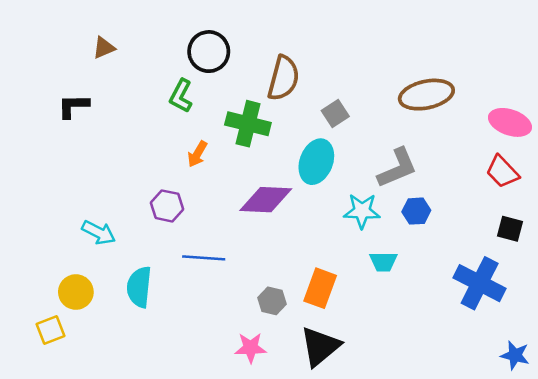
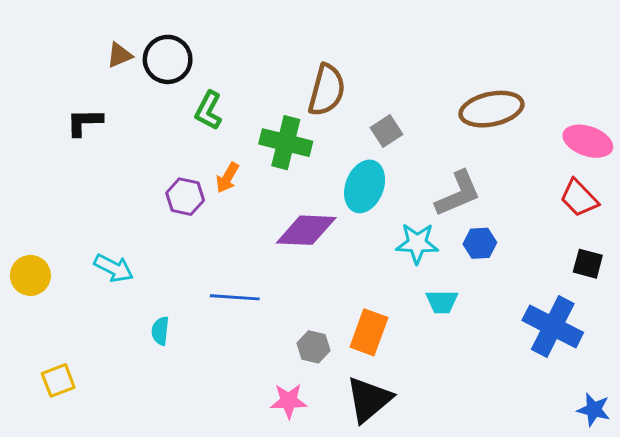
black circle: (209, 52) -> (168, 59), moved
purple hexagon: (167, 206) -> (185, 197), moved
cyan semicircle: (139, 287) -> (160, 331), size x0.6
yellow circle: (76, 292) -> (30, 275), moved

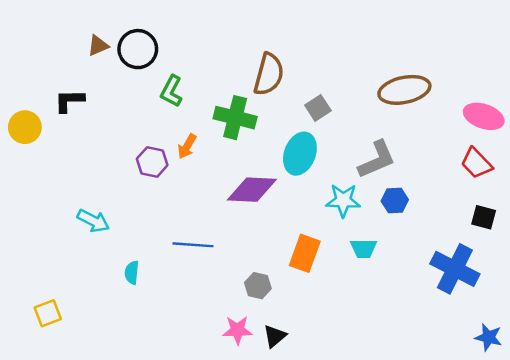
yellow circle: (30, 275) -> (25, 127), moved
orange rectangle: (369, 332) -> (305, 253), moved
black triangle: (369, 399) -> (275, 336), moved, size x0.6

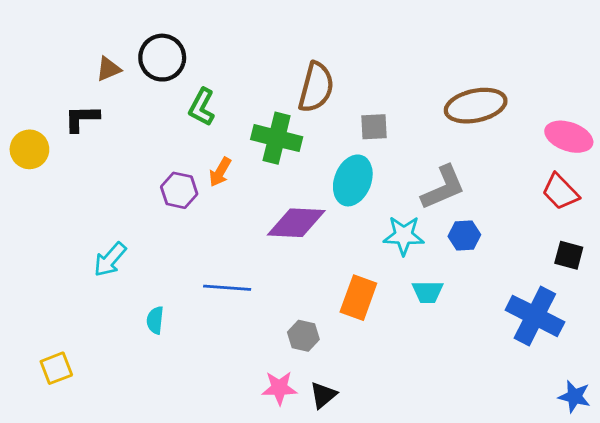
brown triangle: (98, 45) -> (109, 69), moved
gray square: (318, 108) -> (374, 127), turned 30
cyan arrow: (93, 221) -> (110, 260), turned 104

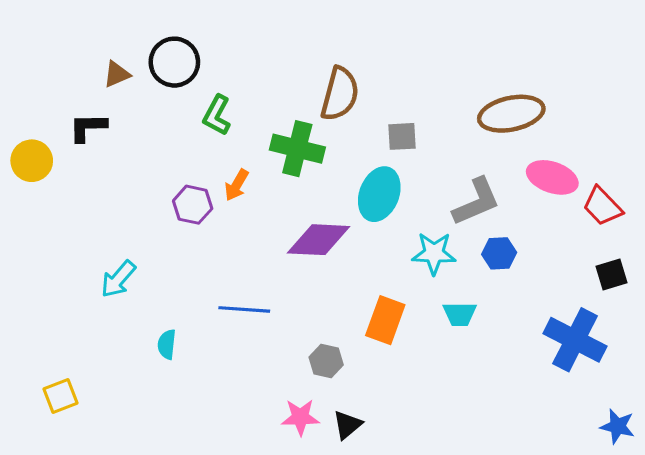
pink ellipse: (569, 137) -> (552, 177), moved
black square: (569, 255) -> (611, 275), turned -32

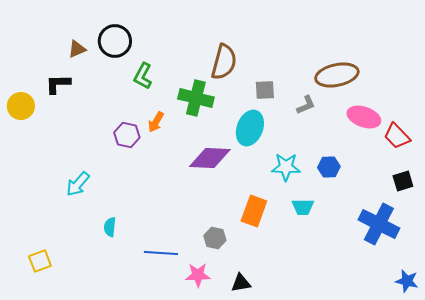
gray L-shape: (476, 202) -> (306, 105), moved, size x0.6
blue line: (244, 309) -> (161, 253), moved
black triangle: (347, 425) -> (241, 283), moved, turned 30

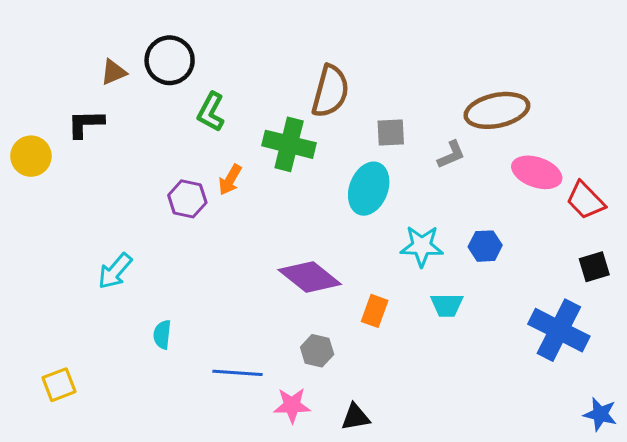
purple diamond: (210, 158) -> (310, 277), moved, turned 36
orange rectangle: (254, 211) -> (375, 311), size x0.7

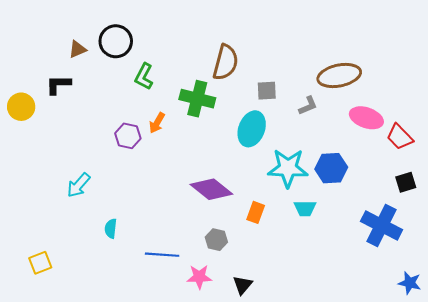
cyan star: (422, 246) -> (288, 168), size x1.4
blue hexagon: (485, 246) -> (331, 168), size x1.4
black triangle: (355, 417) -> (243, 285), turned -40

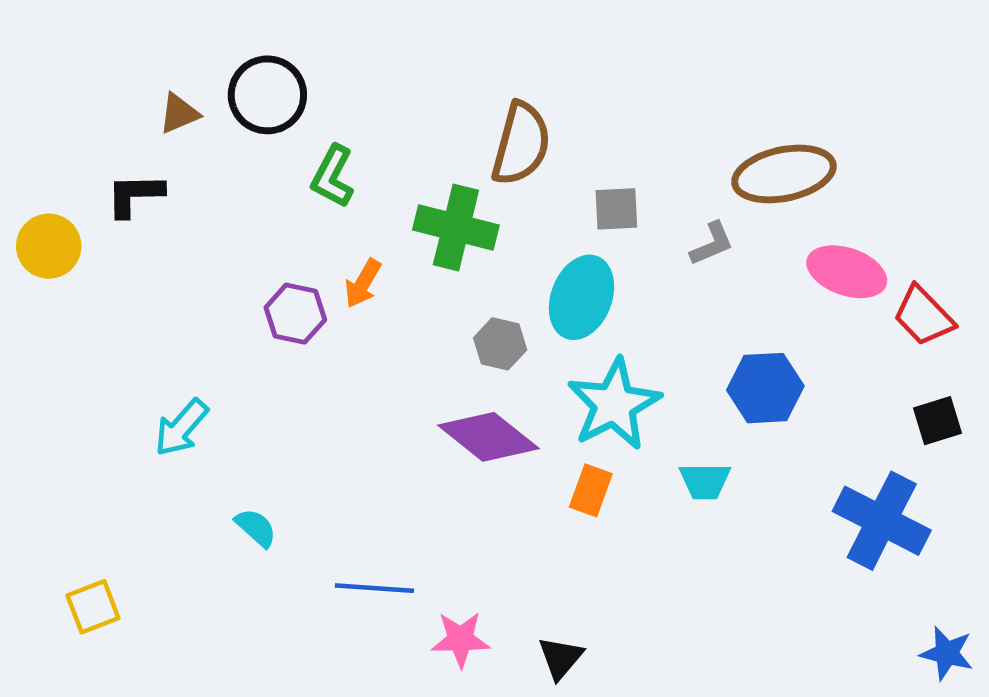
cyan star: (288, 168) -> (614, 404), moved, turned -30
cyan semicircle: (111, 229) -> (256, 528), turned 126
gray hexagon: (216, 240) -> (500, 344), moved

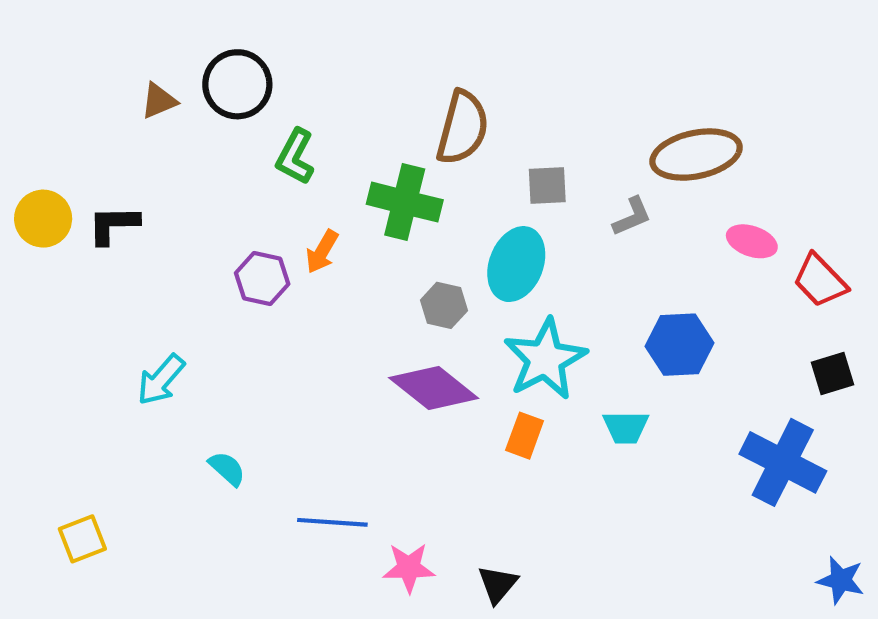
black L-shape: (135, 195) -> (113, 225), moved
pink ellipse: (847, 272) -> (752, 241), size x0.7

